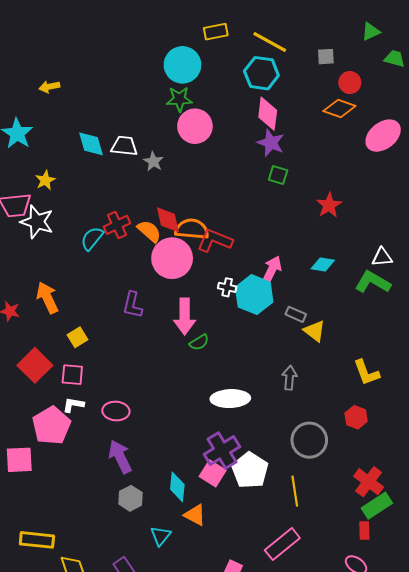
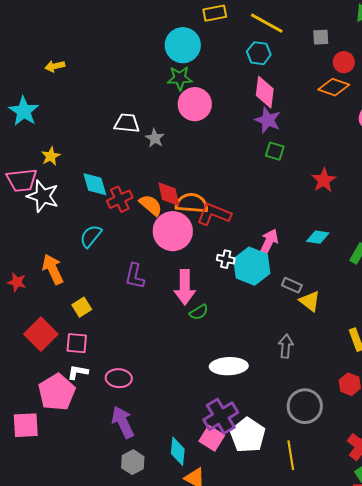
cyan hexagon: (261, 73) -> (259, 53), size x0.7
cyan diamond: (91, 144) -> (95, 184), moved
cyan semicircle: (92, 238) -> (91, 236), moved

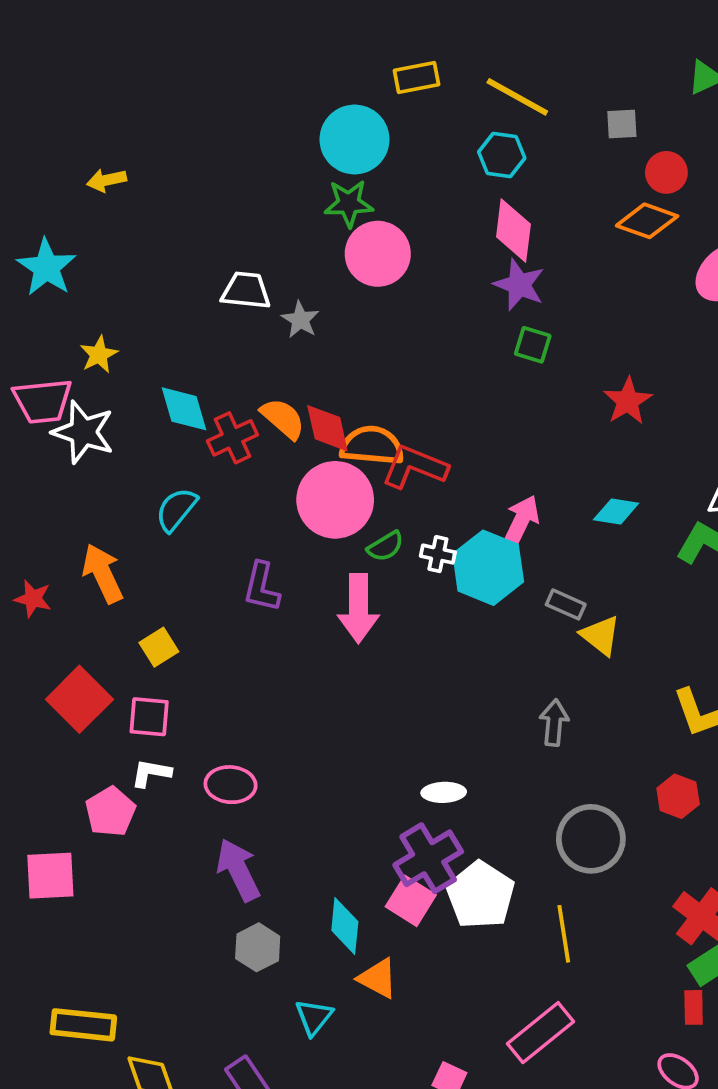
orange semicircle: (151, 205) -> (283, 418), moved
green semicircle: (199, 312) -> (386, 546), moved
white ellipse: (229, 366) -> (444, 792), moved, size x0.6
pink pentagon: (57, 392) -> (110, 812), size x0.7

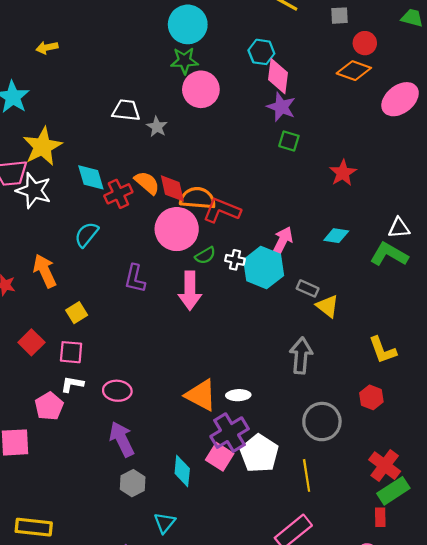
cyan hexagon: (502, 155) -> (261, 52), moved
yellow star: (99, 355) -> (42, 147), size x1.8
red square: (79, 699) -> (31, 342), size x0.7
gray arrow: (554, 723) -> (301, 356), size x1.4
orange triangle: (378, 978) -> (201, 395), moved, size x1.4

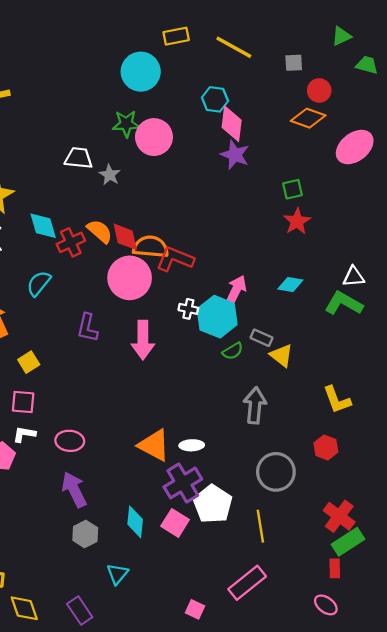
green star: (184, 61) -> (126, 124), moved
green square: (289, 141) -> (293, 189), moved, turned -30
green semicircle: (205, 255) -> (233, 351), moved
pink square: (220, 457) -> (175, 523), moved

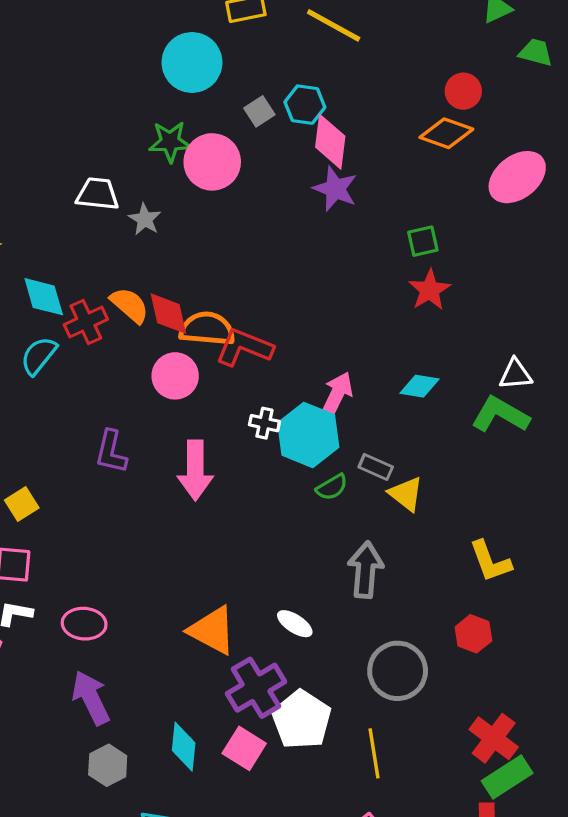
gray square: (294, 63) -> (259, 111), moved, turned -30
pink circle: (130, 278) -> (175, 376), size x0.7
cyan semicircle: (39, 283) -> (39, 356), moved
white ellipse: (192, 445) -> (295, 624), moved, turned 35

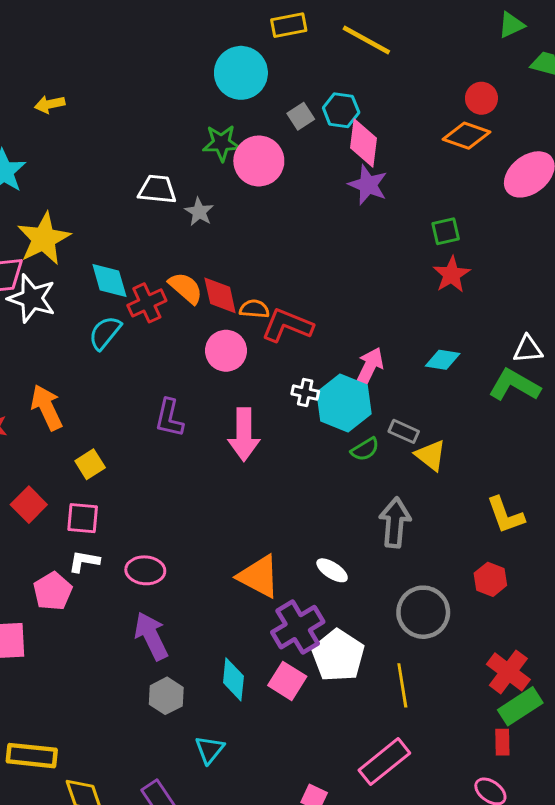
orange semicircle: (207, 329) -> (254, 309), size x0.6

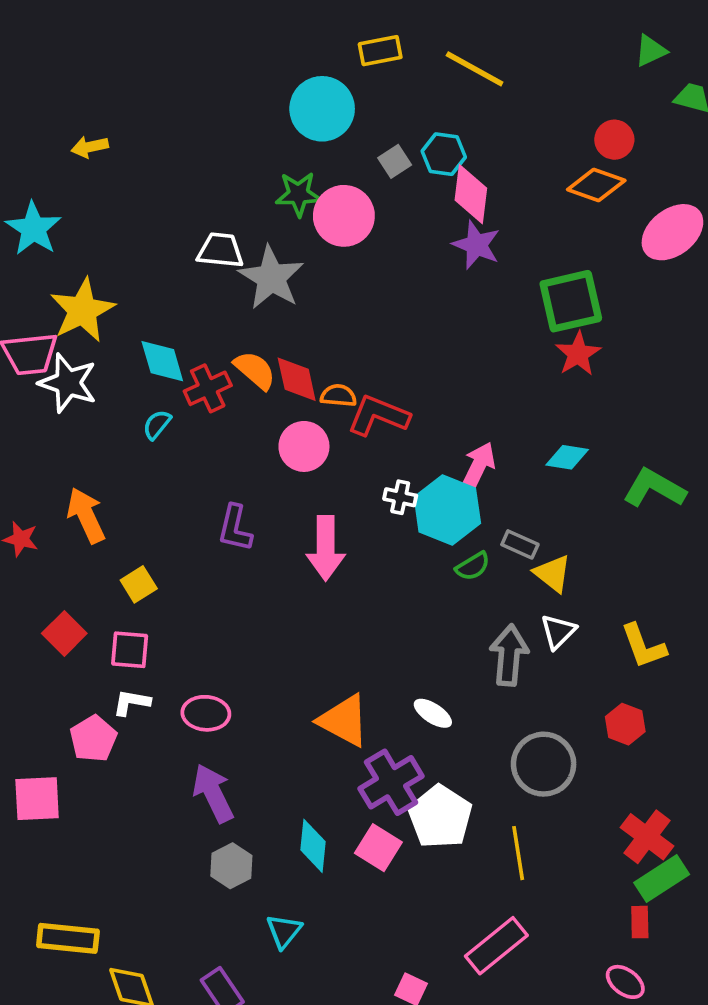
gray star: (199, 212) -> (271, 278), size x1.8
green square: (446, 231) -> (571, 301), size x1.8
cyan semicircle: (105, 333) -> (157, 425), size x0.7
white triangle: (528, 349) -> (558, 632), moved, turned -40

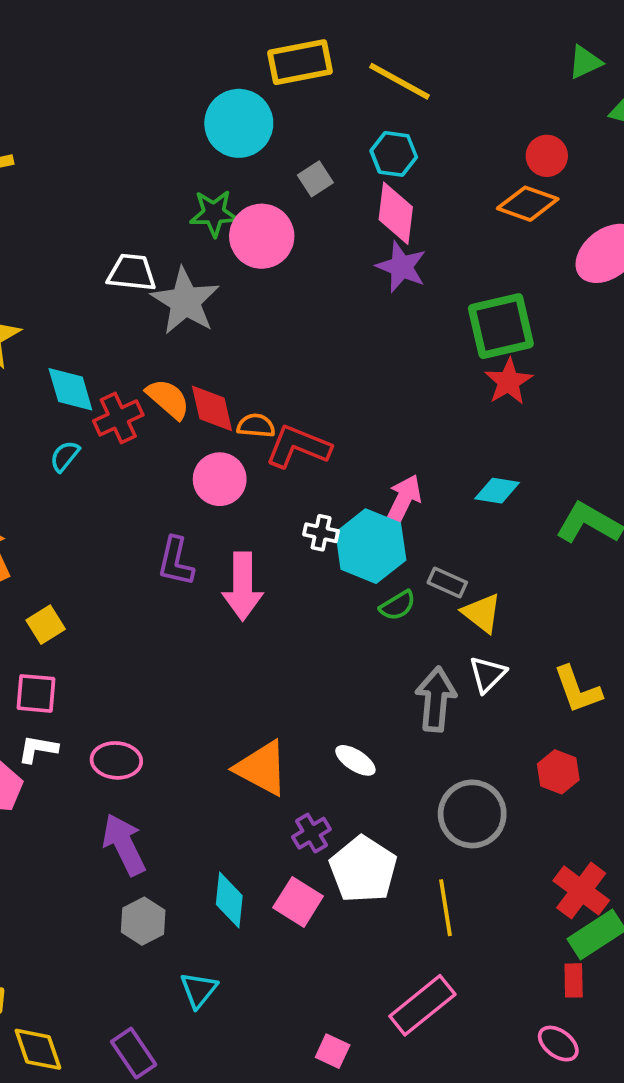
yellow rectangle: (380, 51) -> (300, 62), size x1.4
cyan hexagon: (444, 154) -> (394, 154), moved
purple L-shape: (235, 528) -> (176, 561), moved
purple cross: (391, 782) -> (311, 833), size x0.6

